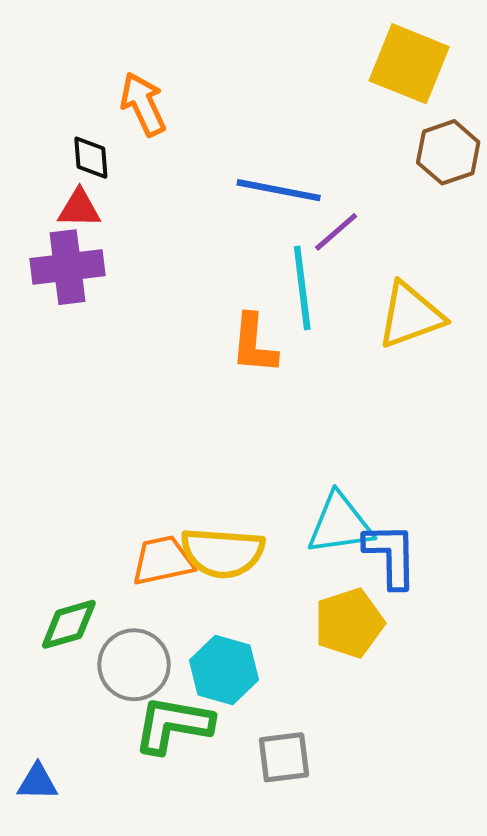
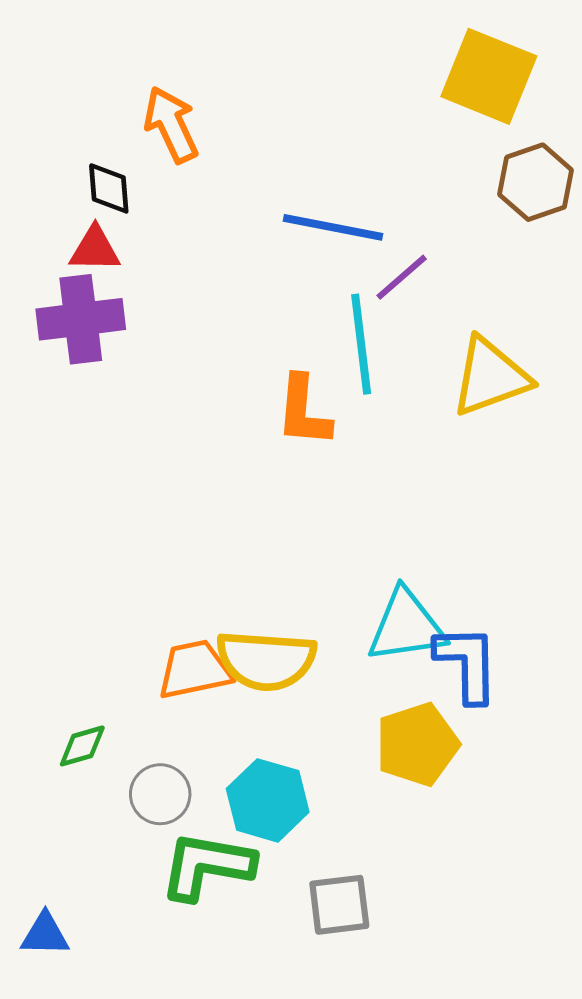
green diamond: (69, 624) -> (82, 746), size x0.7
gray circle: (134, 665) -> (160, 794), size x0.7

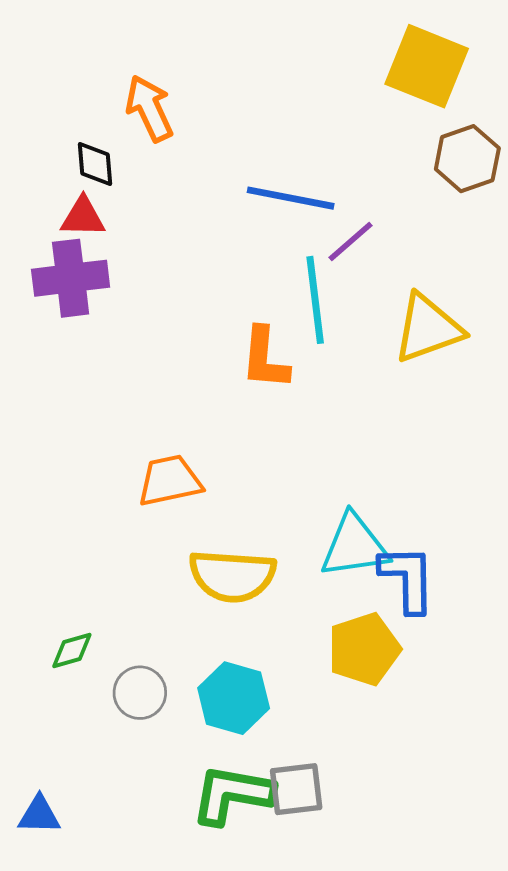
orange trapezoid: (194, 670) -> (170, 481), moved
green L-shape: (207, 866) -> (232, 795), moved

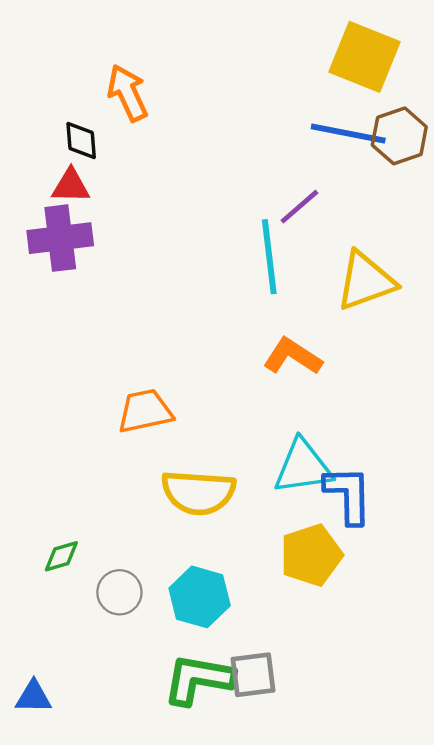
blue line: (291, 198) -> (348, 134), moved
orange L-shape: (265, 358) -> (292, 357), moved, turned 118

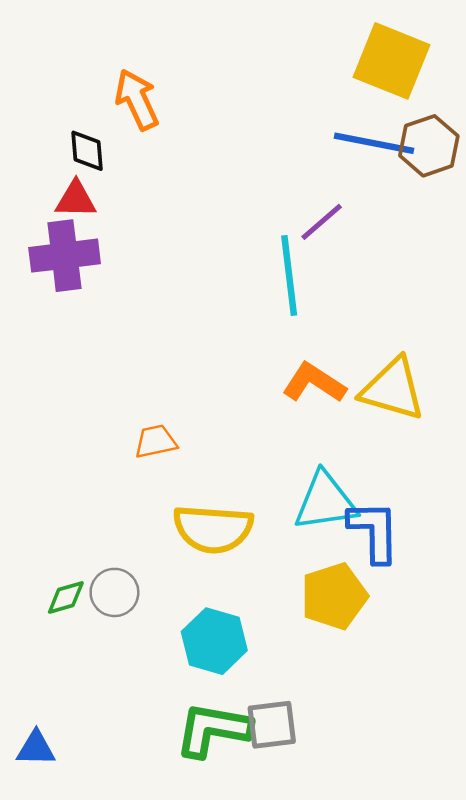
yellow triangle: (366, 281) -> (393, 389), moved, turned 36
orange trapezoid: (145, 411) -> (156, 441), size x0.7
gray circle: (119, 592) -> (114, 592), moved

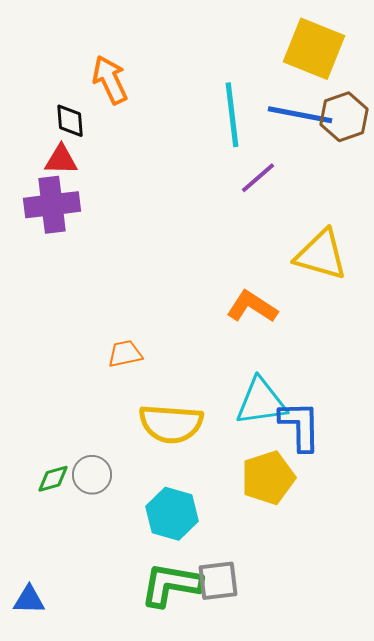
cyan line: (289, 276) -> (232, 115), moved
yellow triangle: (393, 389) -> (321, 255), moved

